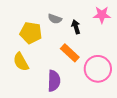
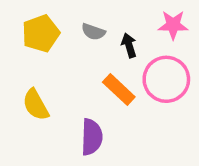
yellow pentagon: (31, 33) -> (41, 33), moved, turned -30
pink circle: (98, 69) -> (166, 79), moved

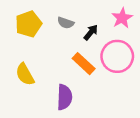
pink star: (173, 25) -> (122, 18), turned -30
black arrow: (129, 45) -> (91, 32), turned 56

